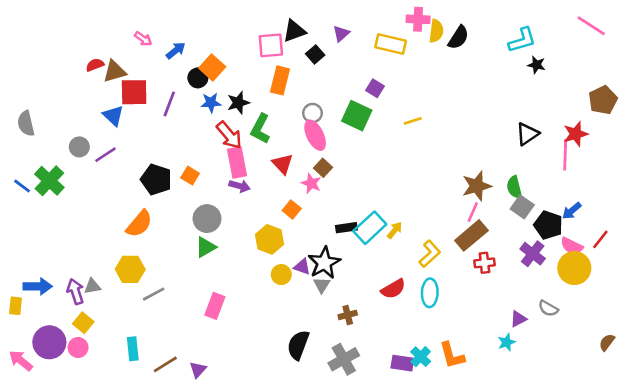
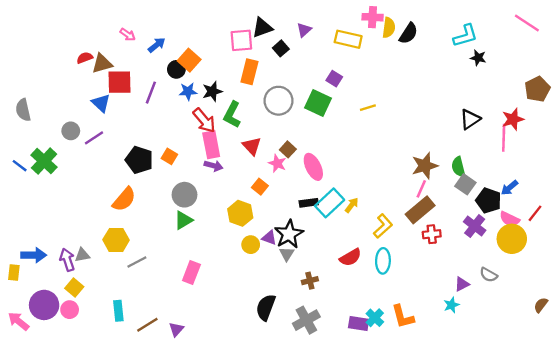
gray circle: (312, 113) -> (278, 101), size x1.6
pink ellipse: (315, 135) -> (313, 167), moved

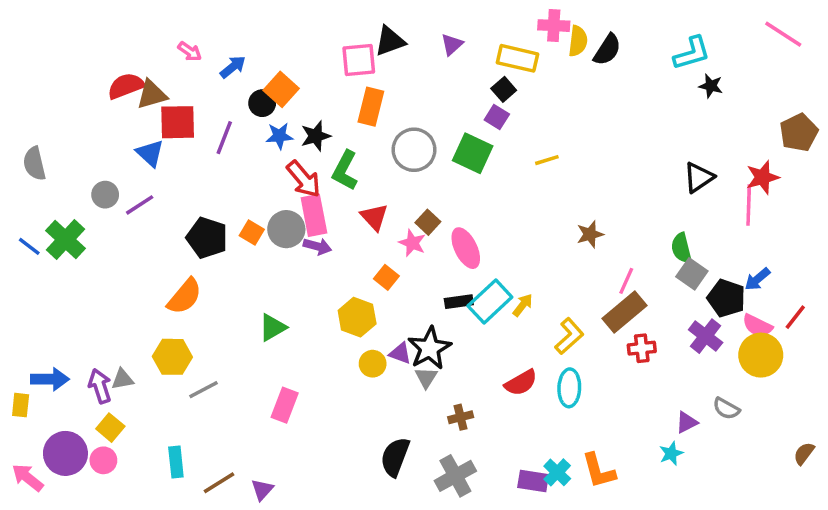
black square: (281, 48) -> (504, 89), moved
red semicircle: (85, 58) -> (126, 86), size x1.5
brown star: (425, 166) -> (590, 234), moved, size x0.7
gray circle: (184, 195) -> (286, 229), moved

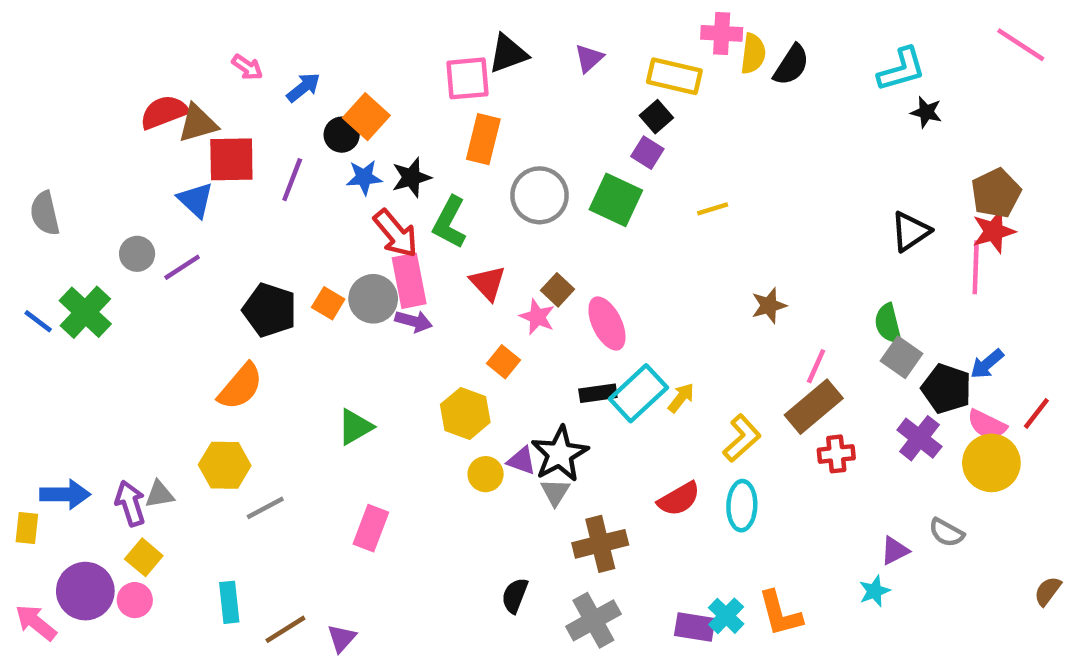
brown pentagon: (799, 132) -> (996, 193), moved
brown cross: (461, 417) -> (600, 544), size x1.6
black semicircle: (395, 457) -> (515, 596), size x0.7

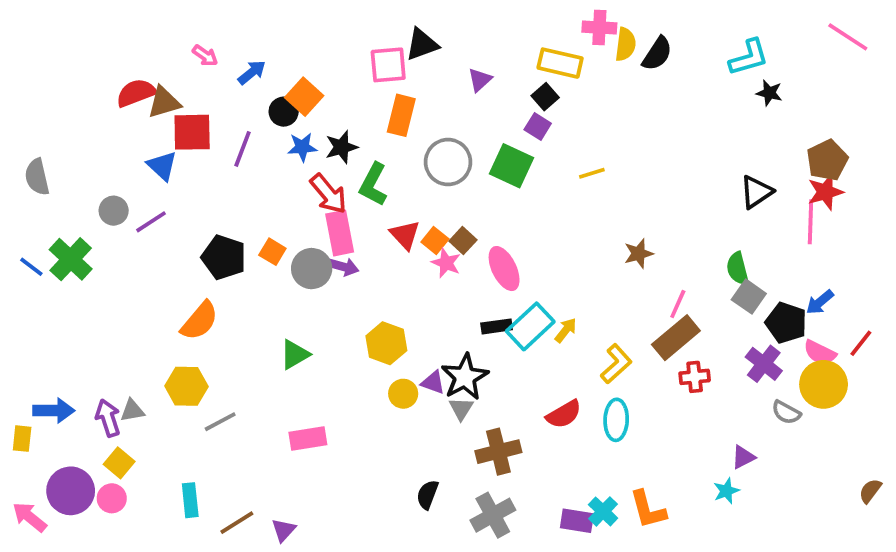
purple triangle: (589, 58) -> (480, 80), moved
gray circle: (373, 299) -> (312, 269), moved
orange square: (504, 362) -> (435, 241), moved
pink rectangle: (371, 528) -> (308, 439), turned 60
gray semicircle: (946, 533) -> (786, 412), moved

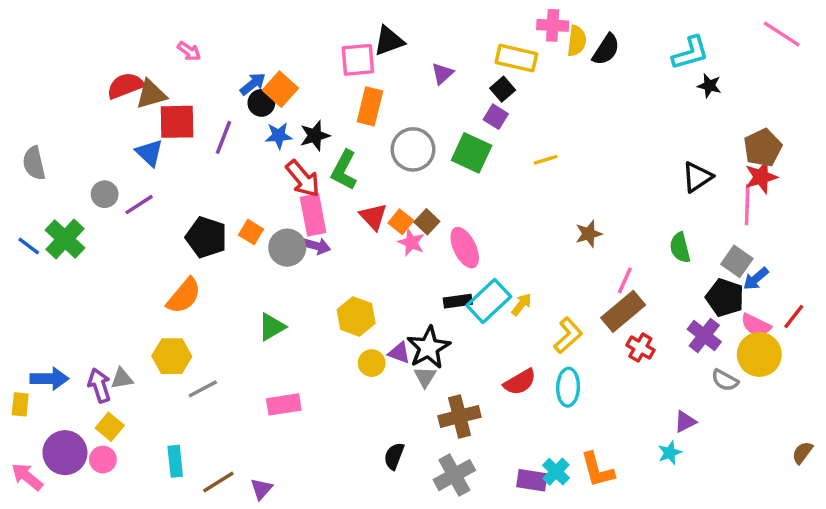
blue arrow: (252, 72) -> (253, 84), moved
gray square: (749, 297) -> (737, 261), moved
red cross: (695, 377) -> (640, 348), turned 36

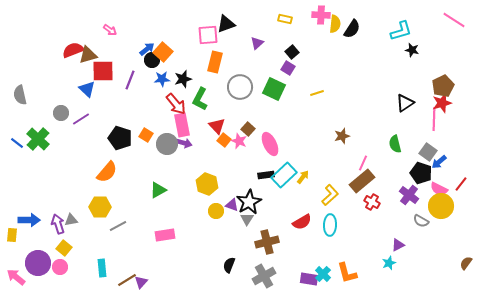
yellow rectangle: (516, 58) -> (285, 19), moved, size x0.6
orange square: (401, 222) -> (224, 140), moved
purple triangle: (261, 489) -> (141, 282), moved

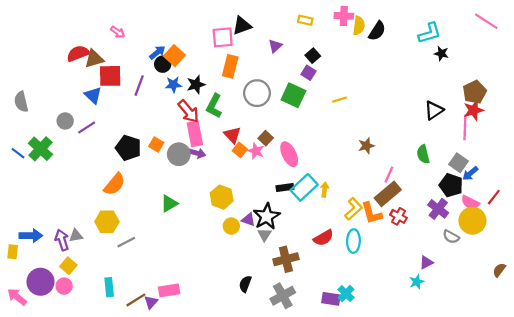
yellow arrow: (303, 177) -> (325, 190), turned -32
pink rectangle: (165, 235) -> (169, 290), moved
brown semicircle: (466, 263) -> (499, 270), moved
orange L-shape: (347, 273) -> (372, 213), moved

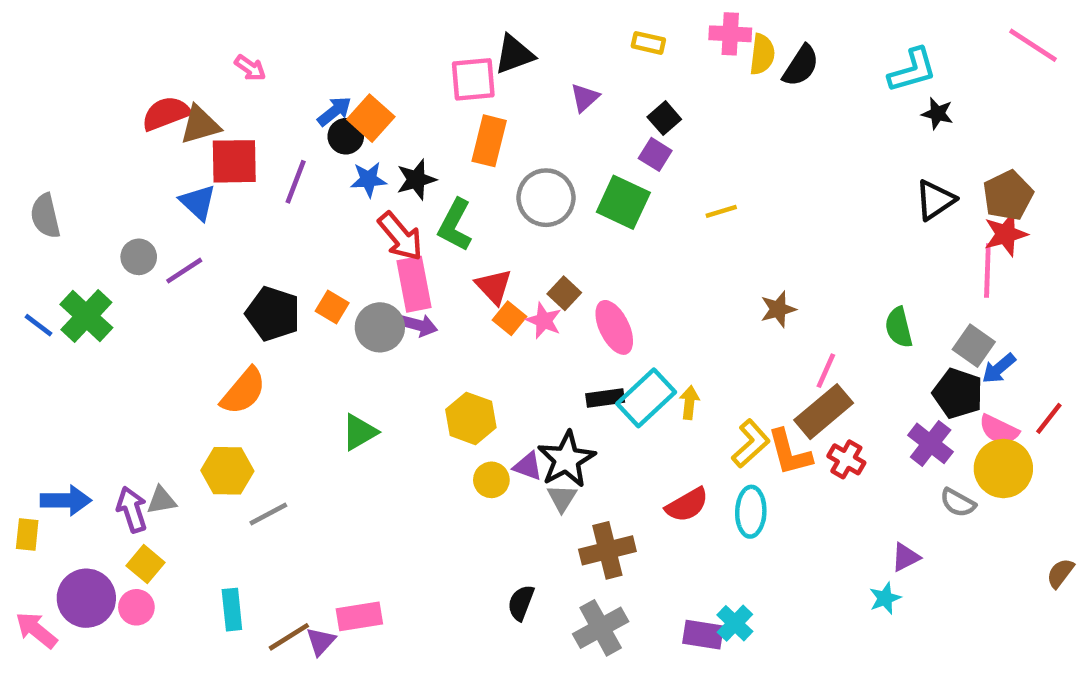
black triangle: (434, 110) -> (935, 200), moved

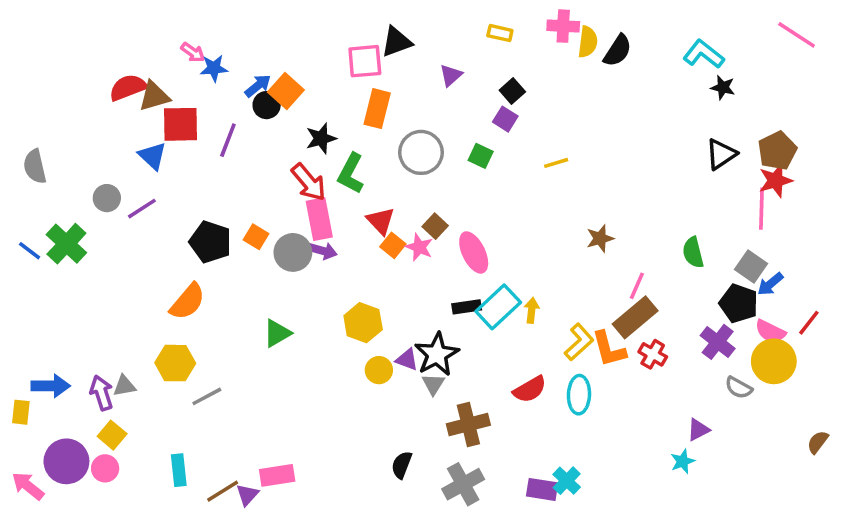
cyan L-shape: (912, 70) -> (704, 54), turned -126
blue star: (369, 179) -> (214, 68), moved
green square: (623, 202) -> (481, 156), size x0.6

